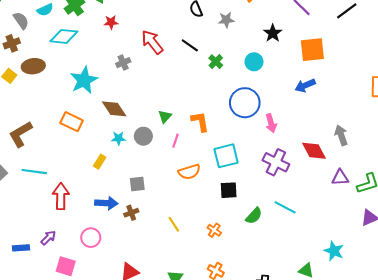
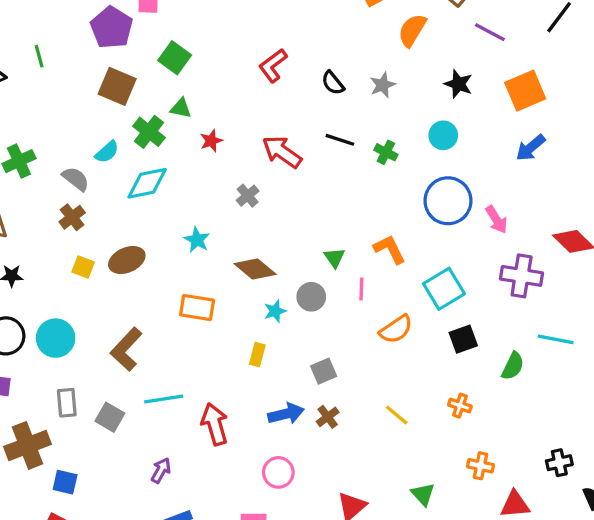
brown ellipse: (33, 66) -> (127, 260), moved
cyan star: (84, 80) -> (197, 240), size x0.6
purple arrow: (48, 238) -> (161, 470), moved

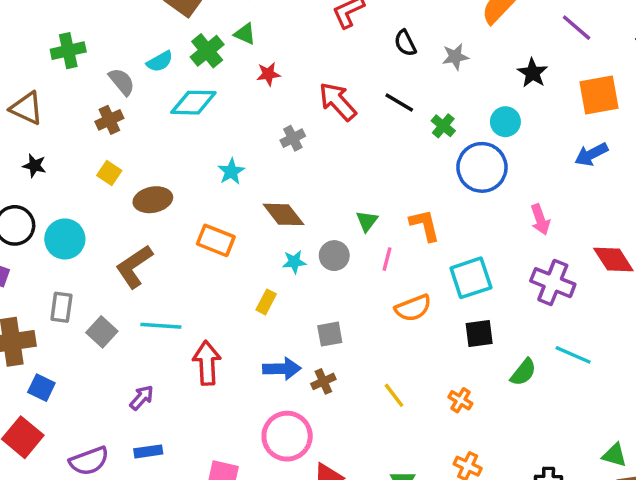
blue circle: (448, 201) -> (482, 167), moved
brown ellipse: (127, 260) -> (153, 200), moved
pink circle: (278, 472) -> (287, 436), moved, size x1.5

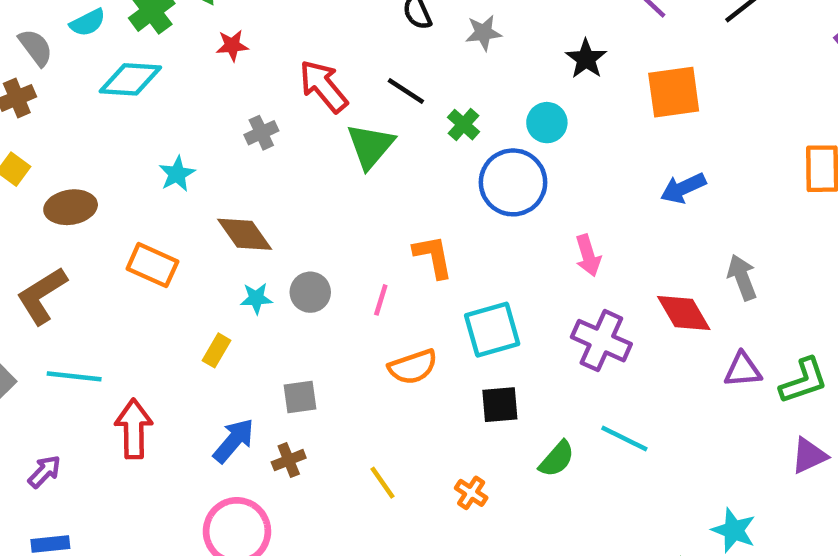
blue arrow: (591, 154) -> (683, 188), moved
green triangle: (367, 221) -> (370, 146), moved, size x1.6
blue arrow: (282, 369) -> (234, 441), turned -51

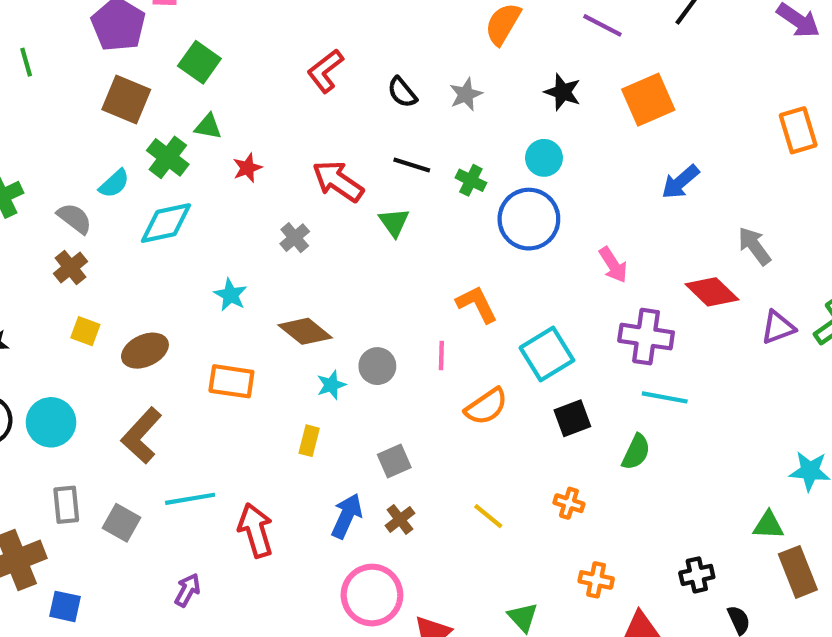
green triangle: (370, 146) -> (394, 222), size x0.7
cyan line: (624, 439) -> (665, 397), moved

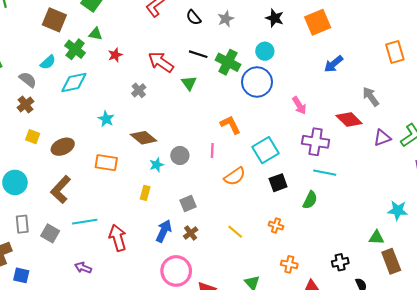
orange rectangle: (798, 130) -> (395, 52), moved
green cross: (471, 180) -> (228, 62), size x1.6
purple arrow: (187, 590) -> (83, 268), turned -98

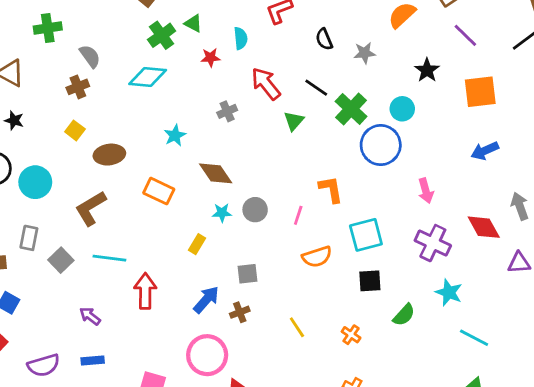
cyan semicircle: (48, 62) -> (241, 38), moved, turned -70
cyan line: (325, 173) -> (474, 338), moved
cyan star: (398, 210) -> (449, 292), moved

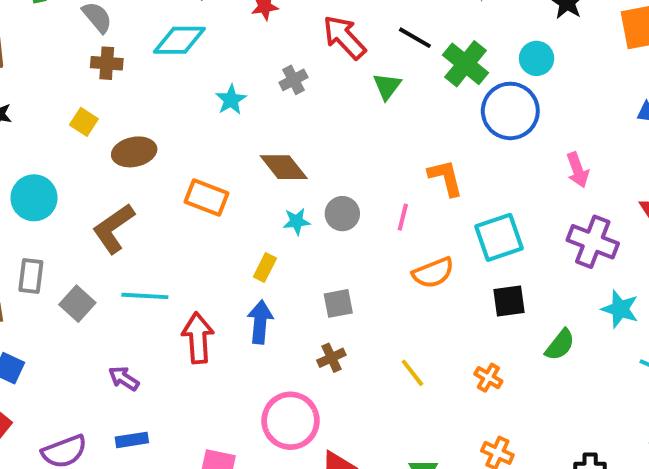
brown cross: (78, 87) -> (107, 63), moved, turned 30
cyan star: (175, 135) -> (231, 100), moved
blue arrow: (206, 300) -> (260, 322), moved, turned -32

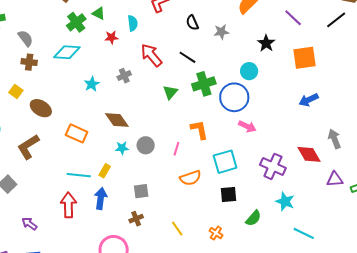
green cross: (465, 64) -> (204, 84), moved, turned 30
green triangle: (387, 86) -> (170, 92), moved
brown ellipse: (134, 152) -> (41, 108), turned 40
pink arrow: (578, 170) -> (247, 126), moved, turned -48
cyan line: (145, 296) -> (79, 175), moved

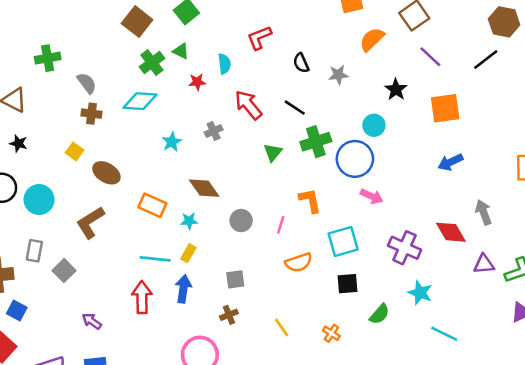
cyan star: (122, 148) -> (189, 221), moved

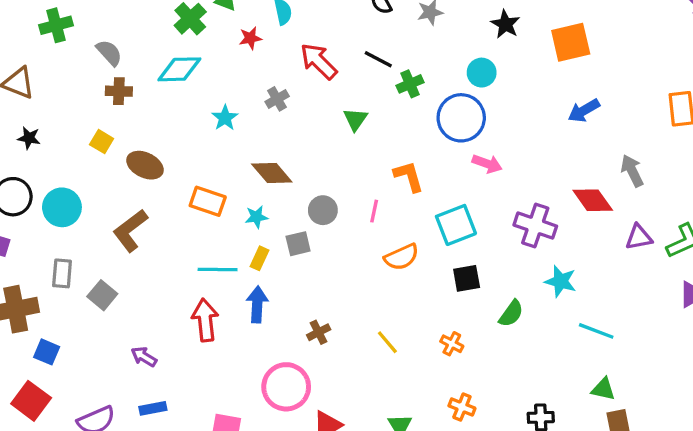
green cross: (316, 142) -> (410, 84), moved, size x0.7
gray square: (235, 279) -> (298, 244), moved

